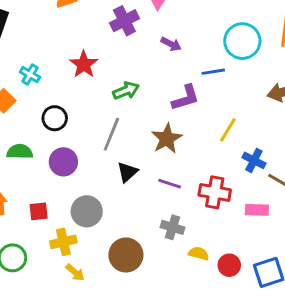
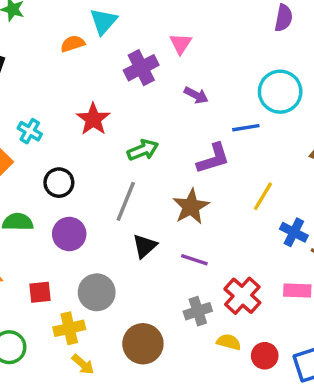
red cross: (215, 192) -> (242, 296), moved, turned 32
gray cross: (173, 227) -> (198, 311), turned -35

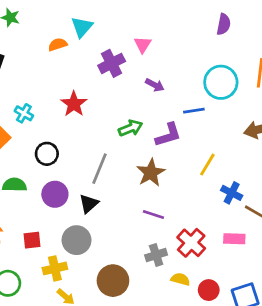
green arrow: (143, 150) -> (130, 128), moved
black triangle: (145, 246) -> (89, 204), moved

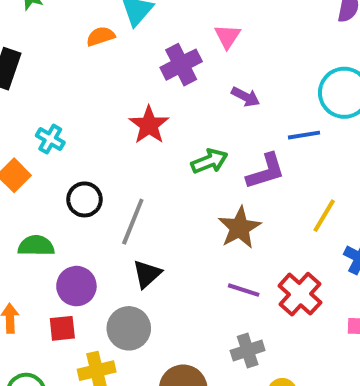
red star: (74, 104) -> (149, 125), moved
gray line: (99, 169) -> (133, 222), moved
purple circle: (55, 194) -> (76, 286), moved
red cross: (191, 243) -> (300, 294), moved

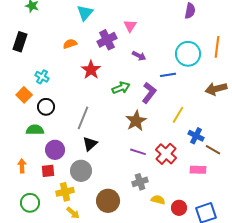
orange semicircle: (101, 36) -> (70, 44), moved
purple L-shape: (266, 171) -> (149, 93), turned -35
black circle: (84, 199) -> (46, 107), moved

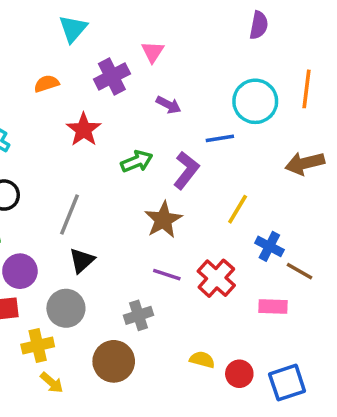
gray cross: (140, 182) -> (138, 315), moved

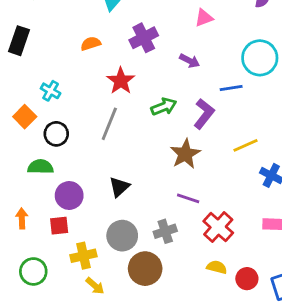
pink triangle: (153, 52) -> (204, 18), moved, turned 36
yellow line: (238, 209) -> (245, 145), turned 35
gray line: (69, 215) -> (109, 124), moved
red cross: (216, 278) -> (218, 227), moved
gray circle: (66, 308) -> (122, 236), moved

